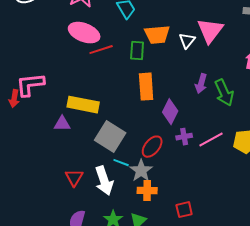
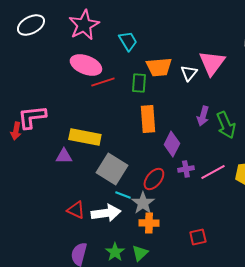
red triangle: (74, 178) -> (76, 210), turned -36
white arrow: (104, 181) -> (106, 213), turned -80
red square: (184, 210) -> (198, 237), moved

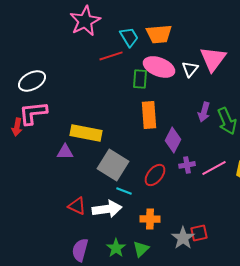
white ellipse: (31, 25) -> (32, 81), moved
pink ellipse: (86, 65) -> (159, 67), moved
orange trapezoid: (159, 67) -> (159, 34), moved
red line: (103, 82) -> (111, 56), moved
gray star: (143, 203) -> (183, 238), moved

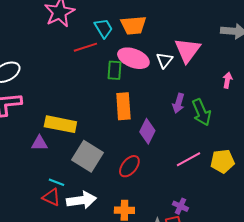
purple cross: (187, 165) -> (180, 206), moved, turned 35
cyan line: (124, 191) -> (56, 182), moved

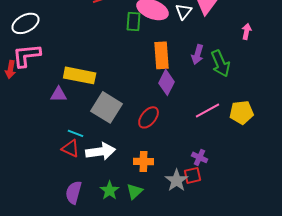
orange rectangle: (123, 106) -> (162, 55), moved

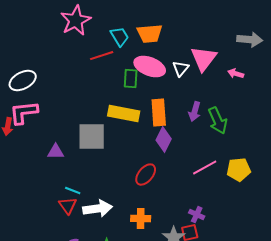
pink arrow: (247, 31) -> (236, 74), moved, turned -84
yellow rectangle: (80, 75) -> (124, 114), moved
gray square: (107, 107) -> (92, 137), moved, turned -32
red triangle: (71, 148) -> (68, 206), turned 30

